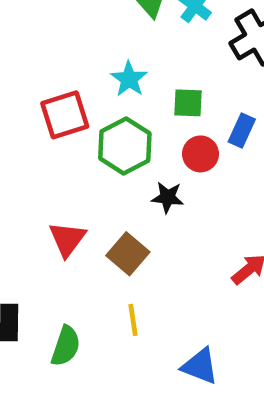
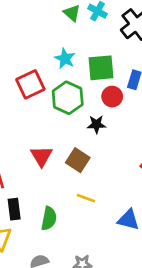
green square: (188, 103) -> (101, 68), size x1.5
yellow line: (133, 320) -> (86, 198), turned -54

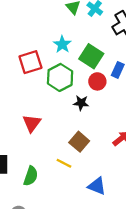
green square: (101, 68) -> (91, 56), turned 30
brown square: (78, 160) -> (79, 142), moved

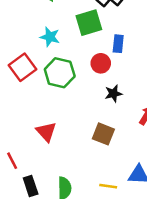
green square: (91, 56) -> (89, 23), moved, turned -30
black star: (81, 103) -> (113, 94), moved
yellow line: (64, 163) -> (108, 186), moved

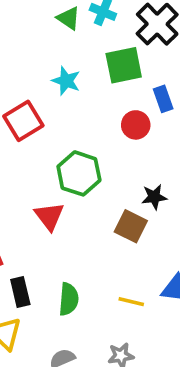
blue rectangle: (118, 44) -> (163, 99), turned -30
green hexagon: (60, 73) -> (79, 173), moved
black star: (113, 94) -> (154, 197), moved

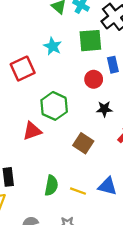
black star: (154, 197) -> (104, 109), moved
red triangle: (49, 216) -> (32, 131), turned 42
green semicircle: (69, 299) -> (51, 185), moved

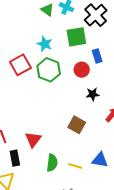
green hexagon: (54, 106) -> (49, 70), moved
red triangle: (32, 131) -> (33, 139), moved, turned -30

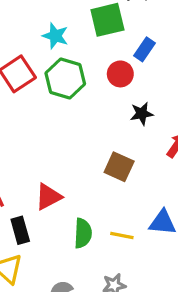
blue rectangle: (97, 56) -> (144, 49), turned 56
red triangle: (33, 139) -> (48, 197), turned 30

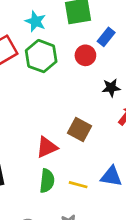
black star: (142, 114) -> (111, 88), moved
red triangle: (48, 197) -> (47, 147), moved

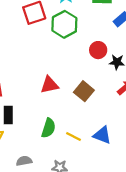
red circle: (85, 55) -> (98, 50), moved
red triangle: (47, 147) -> (49, 85), moved

